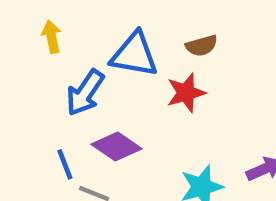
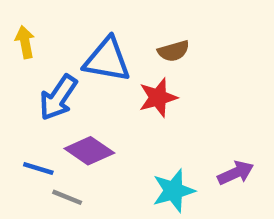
blue line: (65, 164) -> (38, 168), turned -52

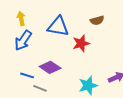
brown semicircle: (174, 51) -> (97, 20), moved
blue arrow: (58, 98) -> (23, 40), moved

